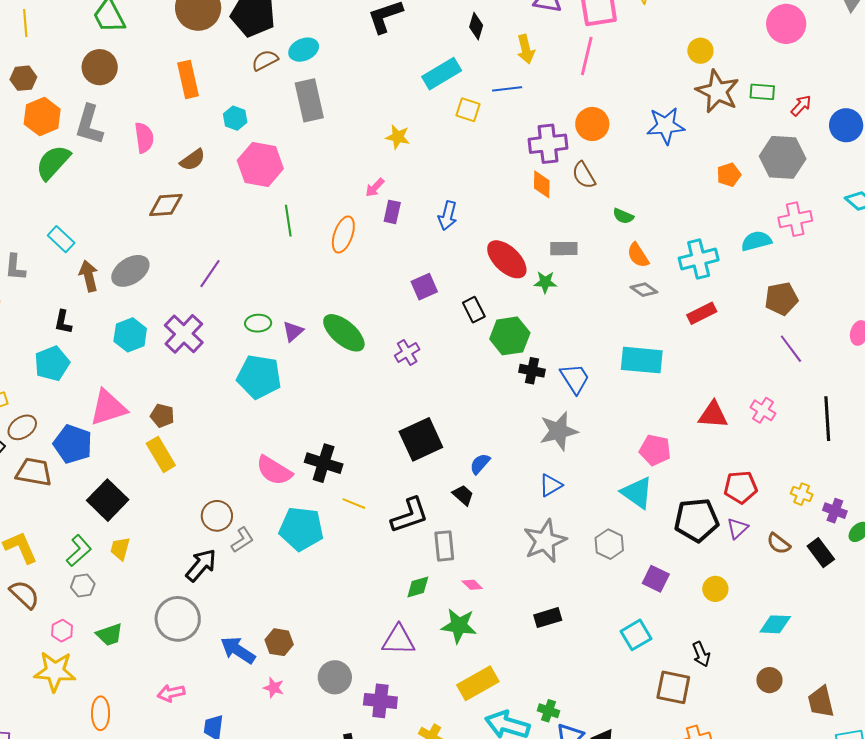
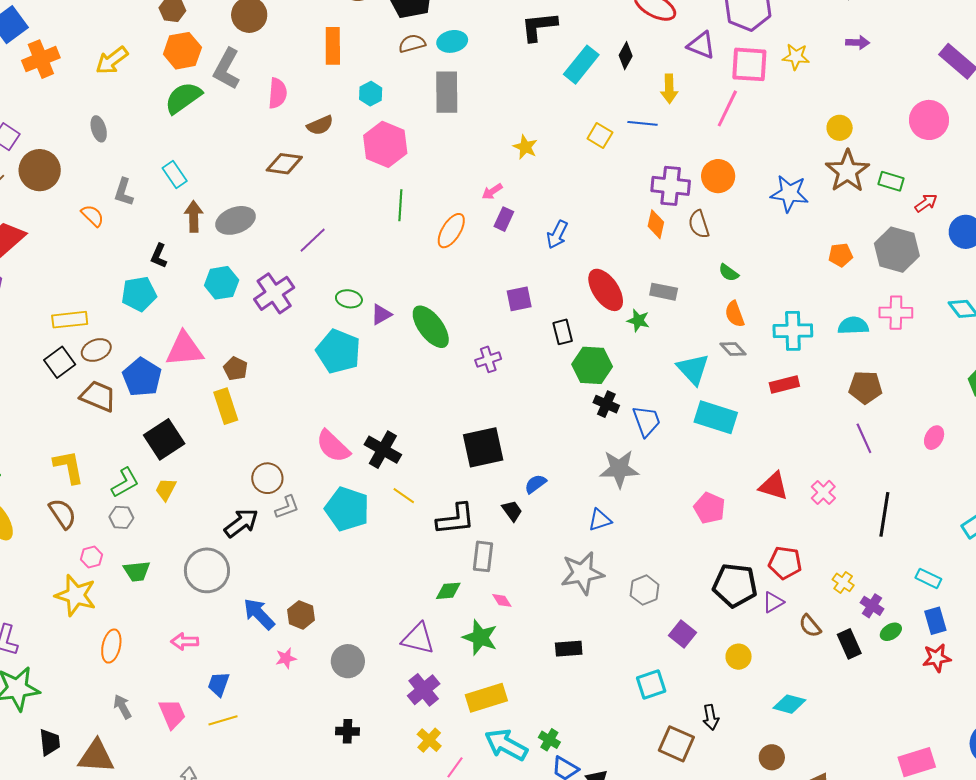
cyan rectangle: (442, 74) -> (581, 65), moved, turned -33
cyan triangle: (637, 493) -> (693, 369), moved
pink star: (274, 688) -> (286, 658), turned 30
purple cross: (380, 701) -> (424, 690), moved, turned 32

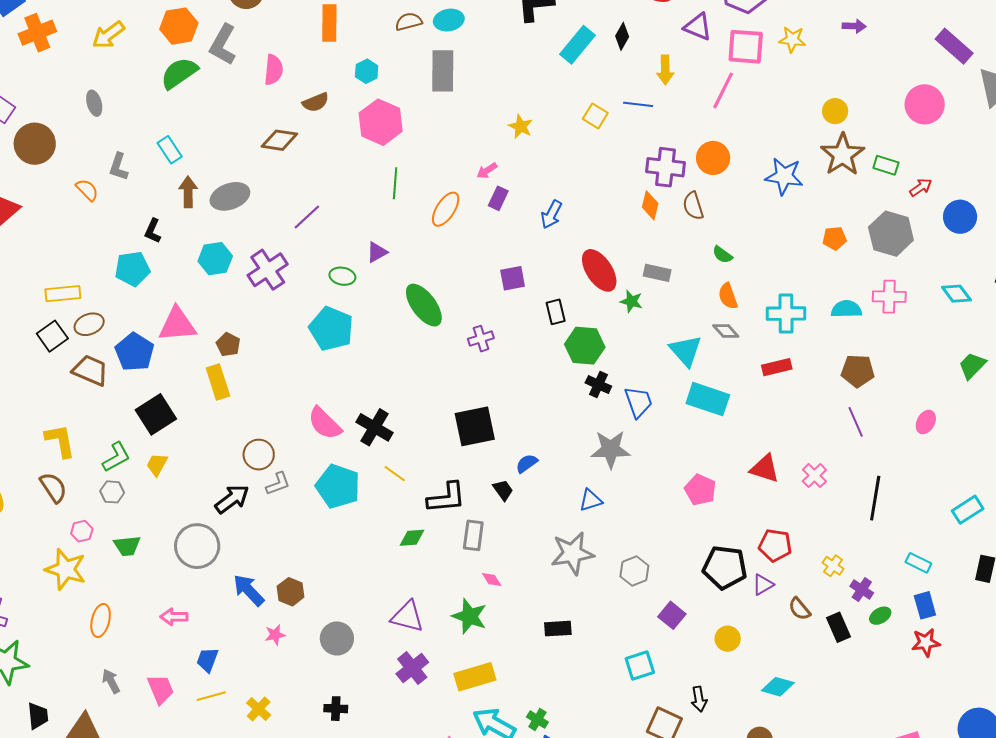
purple triangle: (381, 314) -> (377, 252), moved
green diamond: (448, 591) -> (412, 538), moved
yellow cross: (429, 740) -> (259, 709), moved

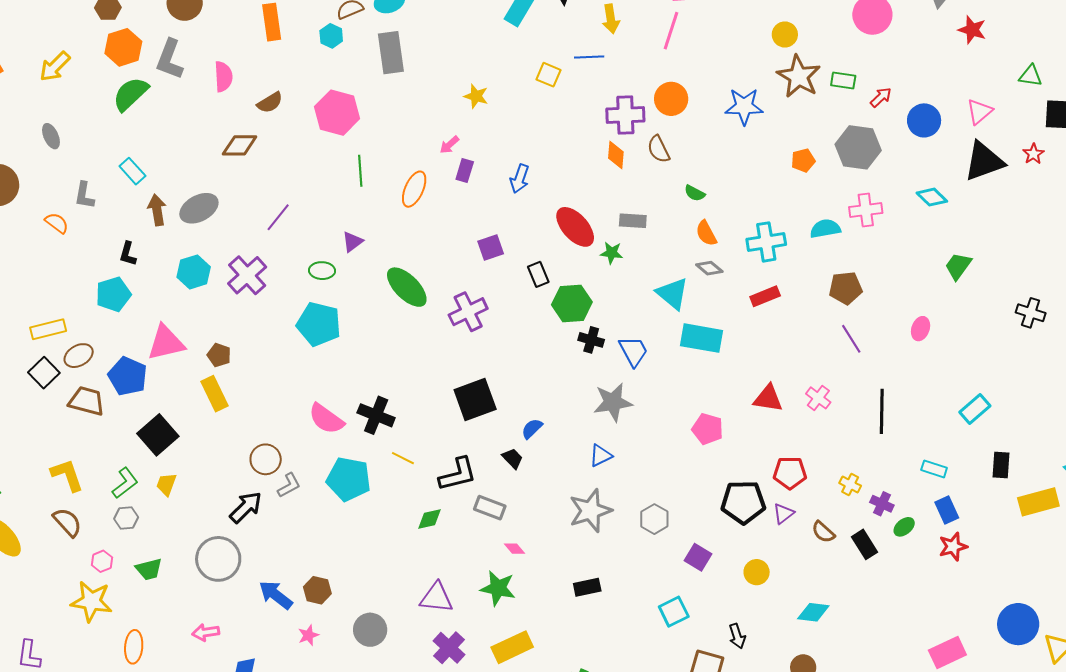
cyan hexagon: (367, 71) -> (331, 36), moved
purple cross: (481, 339) -> (468, 312), size x1.5
gray rectangle: (473, 535) -> (490, 508), turned -68

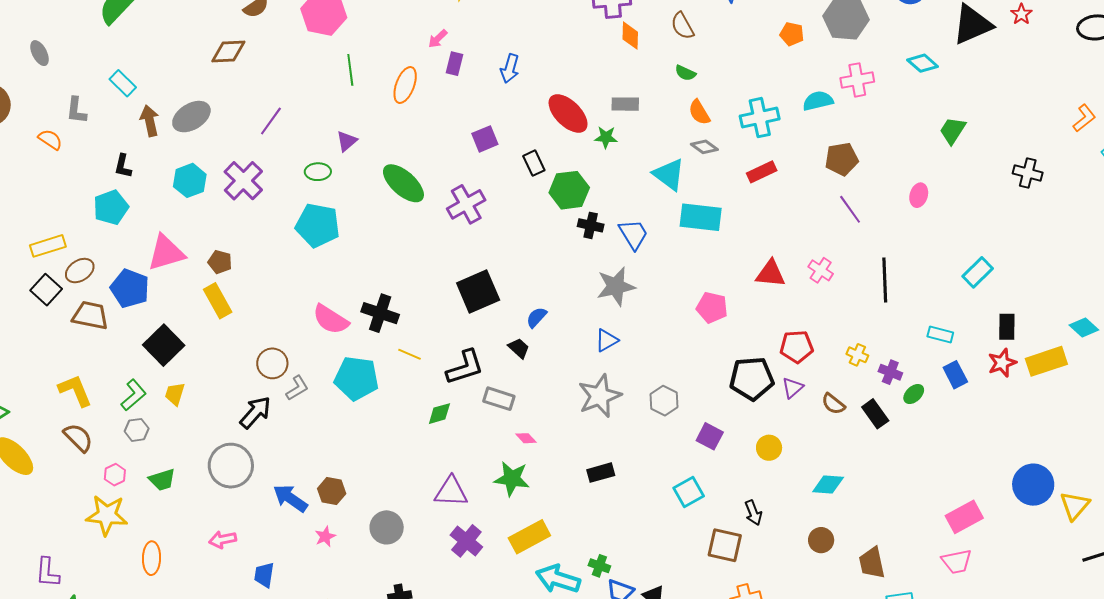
brown semicircle: (659, 149) -> (682, 26), moved
orange diamond: (616, 155) -> (630, 36), moved
orange pentagon: (803, 160) -> (792, 34), turned 30
red star: (953, 547) -> (1002, 363), moved

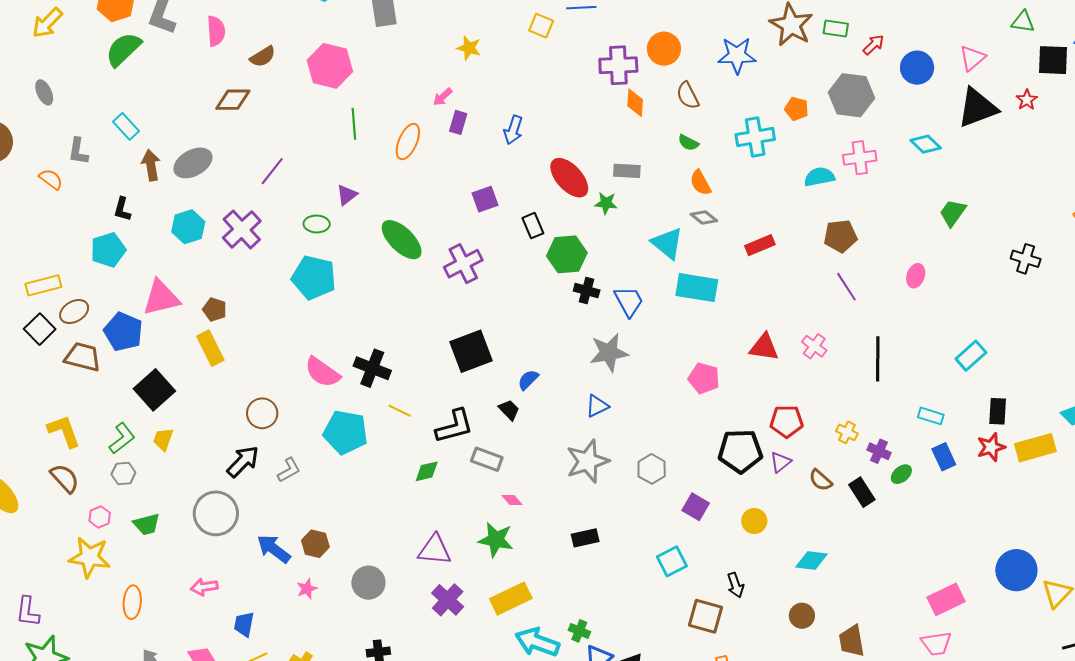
cyan cross: (760, 118) -> (755, 137), moved
gray L-shape: (297, 388) -> (289, 470), moved

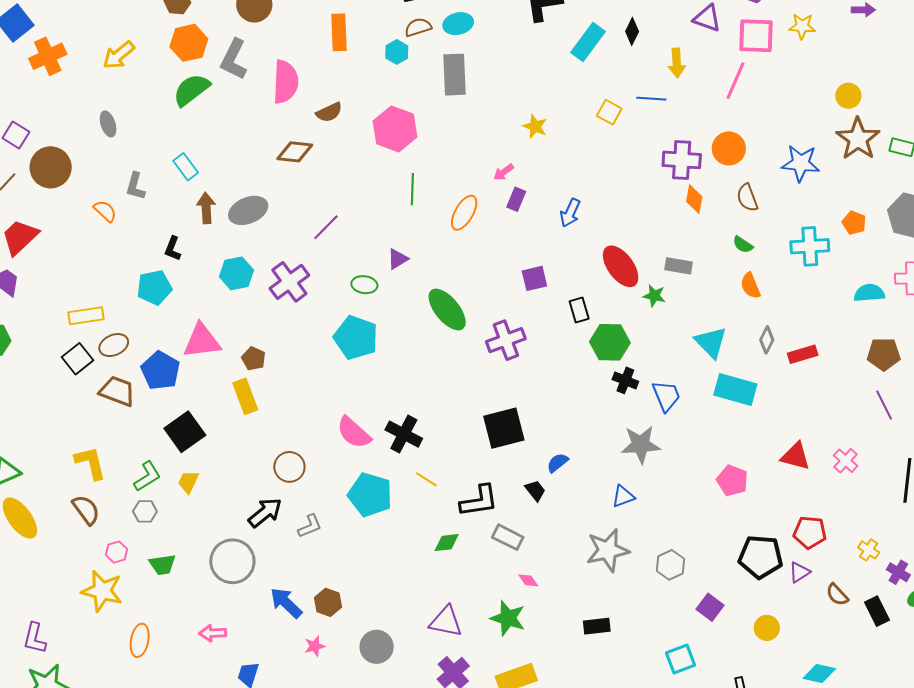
pink semicircle: (216, 31) -> (285, 82), size x1.4
gray diamond: (704, 217) -> (767, 340), moved, turned 72

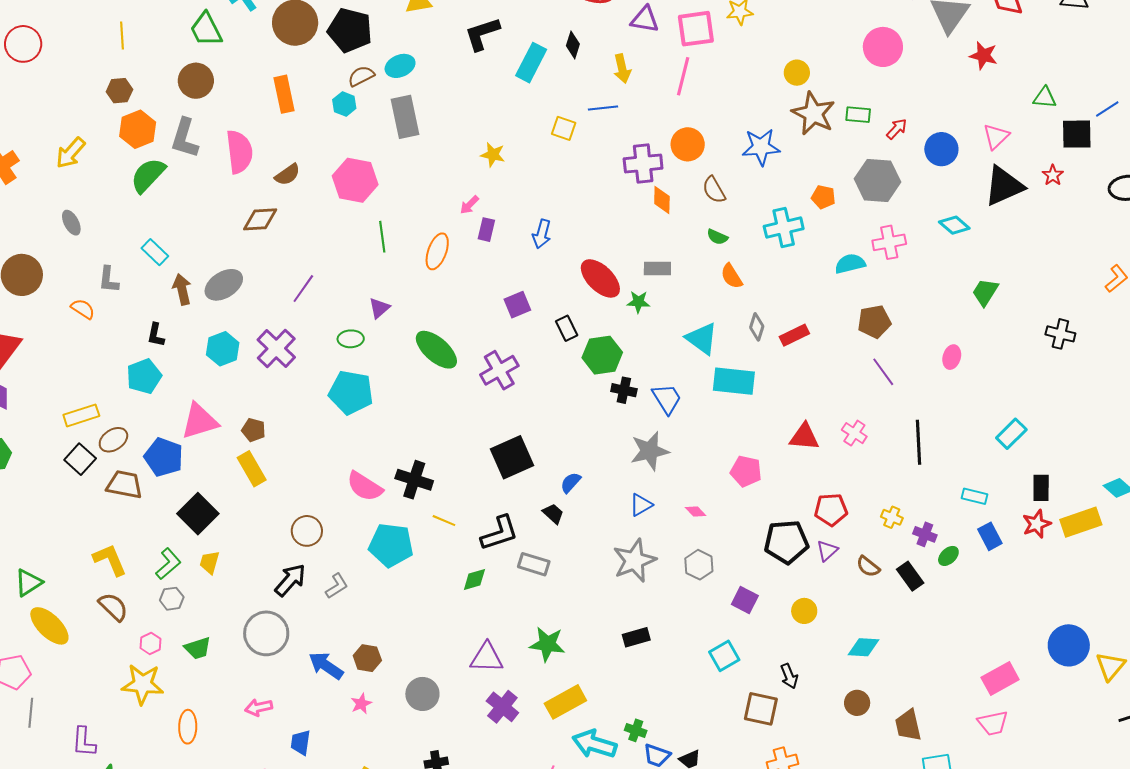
pink diamond: (528, 580) -> (696, 512), moved

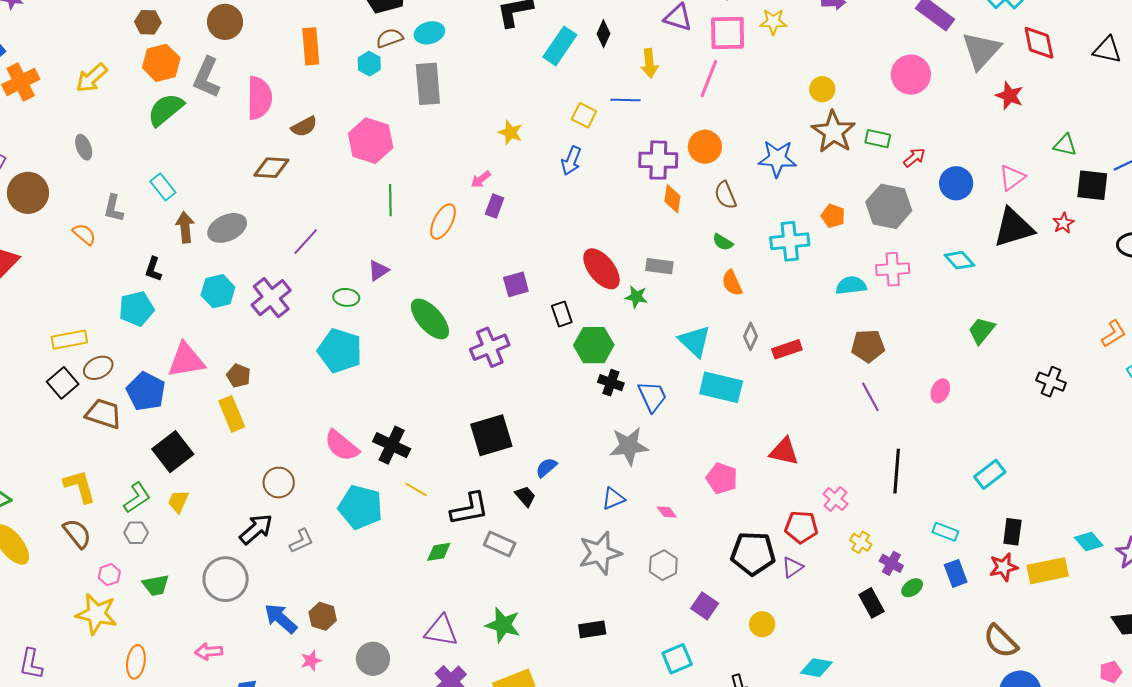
blue arrow: (542, 234) -> (571, 161), moved
pink cross: (854, 433) -> (835, 499), moved
brown semicircle: (868, 567) -> (1001, 641), moved, size x1.5

